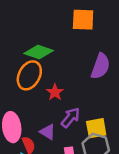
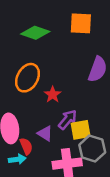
green diamond: (39, 52) -> (35, 33), moved
yellow square: (96, 128) -> (81, 130), moved

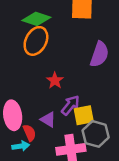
orange ellipse: (28, 78) -> (36, 41), moved

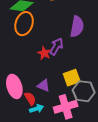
purple arrow: (70, 105) -> (56, 46), moved
cyan arrow: (21, 146) -> (37, 109), moved

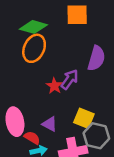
yellow square: (72, 78) -> (84, 118), turned 36
red semicircle: (30, 98) -> (32, 138), turned -32

